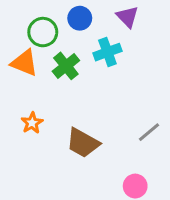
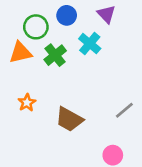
cyan cross: (107, 52) -> (90, 44), turned -30
orange triangle: (24, 63) -> (20, 53), turned -35

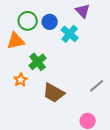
blue circle: (67, 15) -> (50, 22), moved
green cross: (55, 55) -> (38, 62), moved

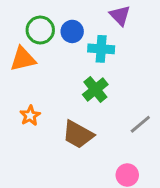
cyan cross: (70, 34) -> (101, 49), turned -36
green cross: (38, 62) -> (95, 89), moved

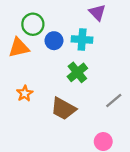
blue circle: (72, 31) -> (54, 41), moved

